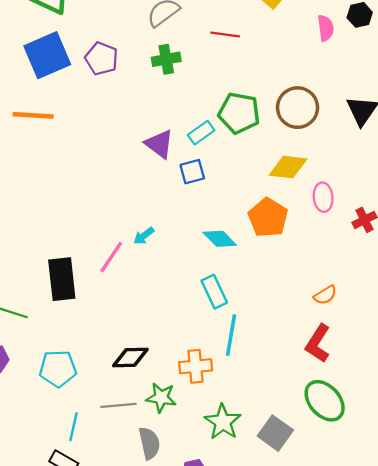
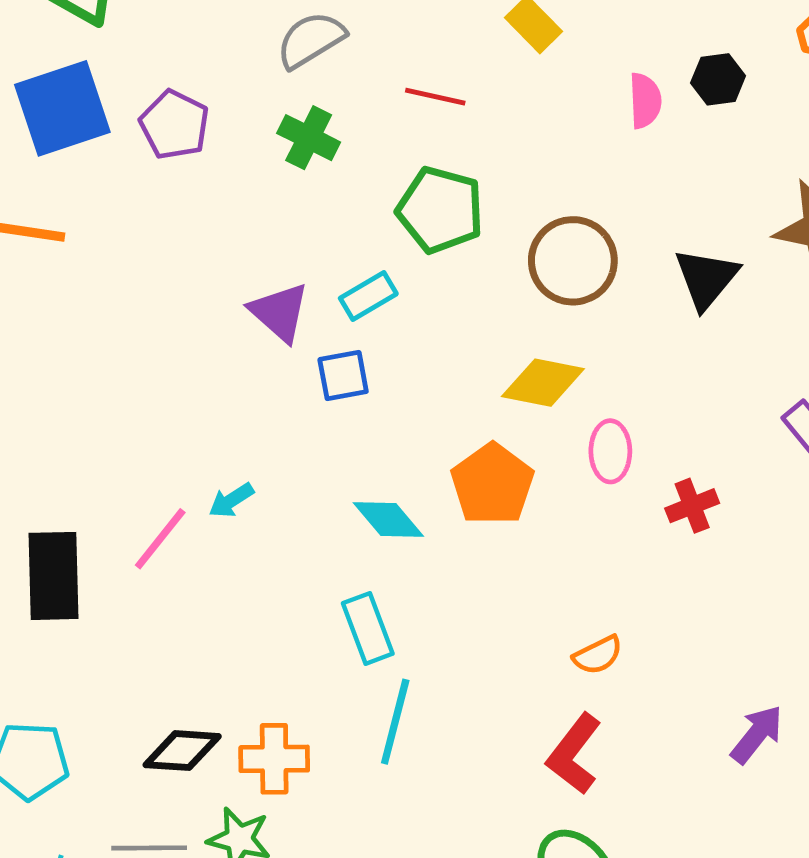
green cross: (166, 59) -> (309, 138), turned 32
green pentagon: (239, 113) -> (440, 210), moved
orange cross: (196, 366) -> (274, 759), moved

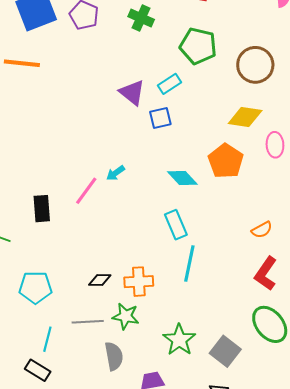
black rectangle: (54, 576) -> (42, 209), size x0.7
orange semicircle: (598, 655) -> (262, 230), moved
black diamond: (182, 751) -> (100, 280), size x0.7

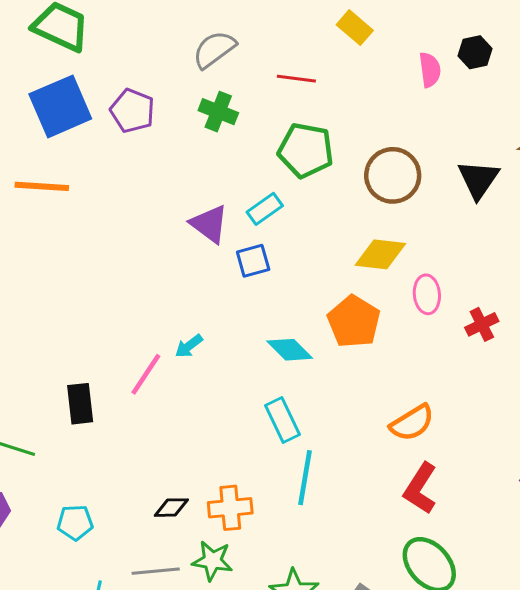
orange semicircle: (262, 230) -> (412, 423), size x1.4
cyan pentagon: (35, 287) -> (75, 522), size x0.7

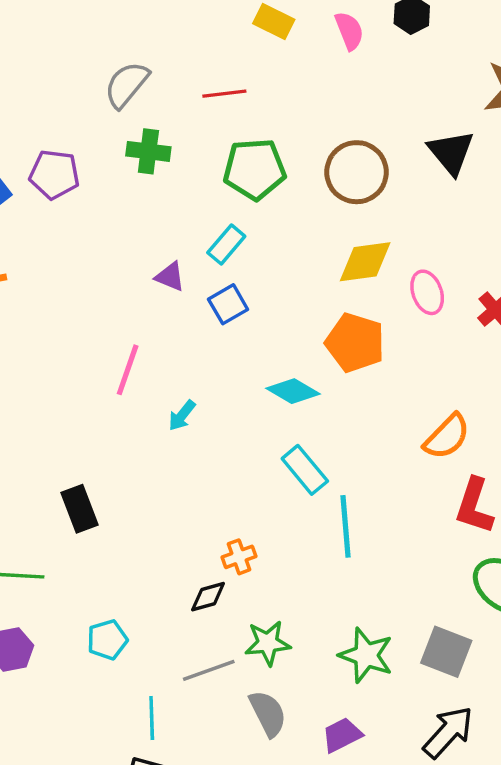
pink semicircle: (430, 70) -> (349, 31), moved
purple triangle: (209, 224) -> (170, 277), size x0.7
pink line: (146, 374) -> (128, 370), moved
orange cross: (230, 508) -> (239, 557), moved, size x0.7

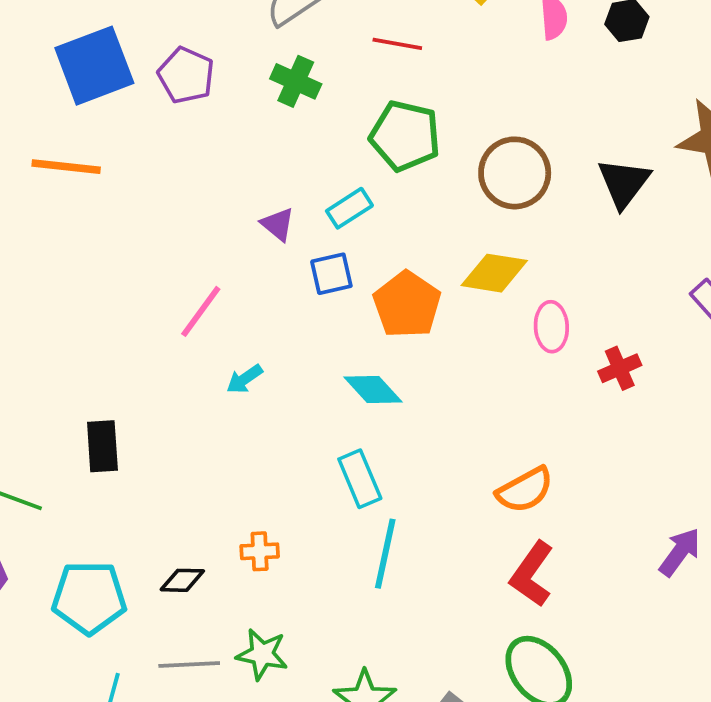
orange pentagon: (355, 343) -> (407, 305), moved
black diamond: (208, 597) -> (182, 580), moved
cyan pentagon: (107, 640) -> (89, 598), size x1.6

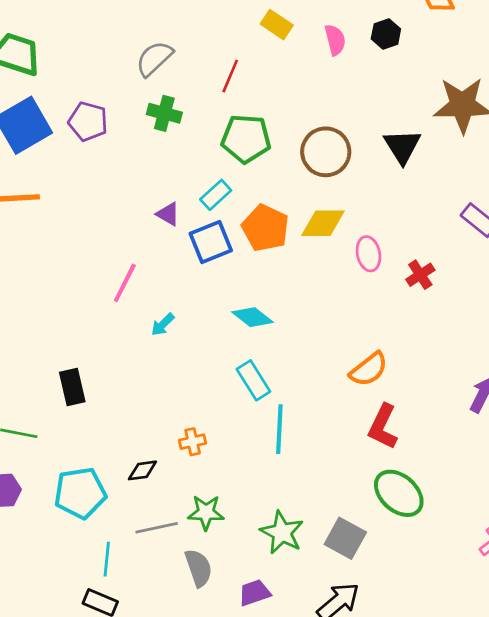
red line: (397, 44) -> (230, 76), turned -68
blue square: (331, 274) -> (211, 242), size x1.4
orange pentagon: (407, 305) -> (265, 228), moved

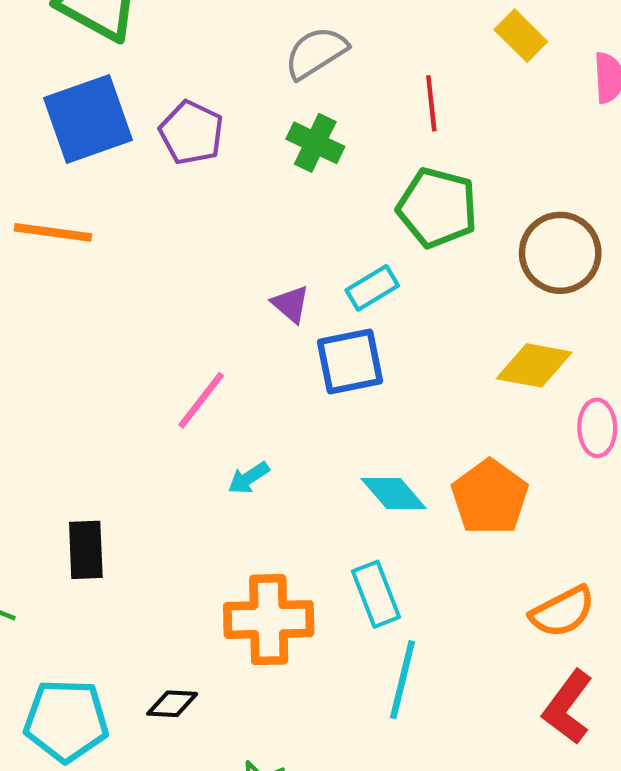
red line: (230, 76) -> (431, 103), turned -40
orange pentagon: (265, 228) -> (490, 497), moved
orange cross: (193, 442) -> (269, 620), moved, size x2.0

